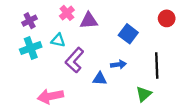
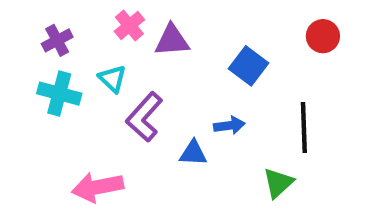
cyan triangle: (58, 40) -> (112, 79), turned 32
cyan cross: (31, 48) -> (59, 94), turned 35

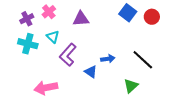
pink cross: (129, 26) -> (49, 12), moved
blue square: (249, 66) -> (128, 13), moved
black line: (304, 128) -> (143, 60), turned -45
blue triangle: (193, 153) -> (91, 72), turned 32

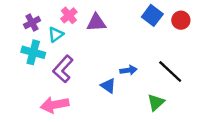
pink cross: (49, 12) -> (69, 15), moved
cyan triangle: (53, 37) -> (56, 34), moved, turned 40
purple L-shape: (68, 55) -> (63, 69), moved

